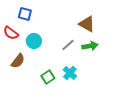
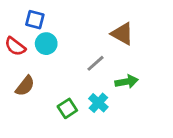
cyan circle: (34, 41) -> (46, 44), moved
green arrow: (90, 46) -> (127, 82), moved

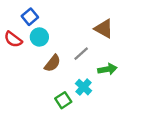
blue square: (35, 20) -> (30, 17), turned 35
brown semicircle: (25, 86) -> (53, 63), moved
green square: (67, 108) -> (63, 100), moved

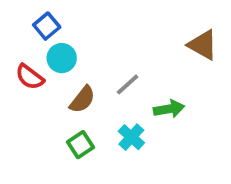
brown triangle: (104, 29) -> (203, 45), moved
red semicircle: (13, 39) -> (30, 77), moved
green square: (63, 100) -> (81, 145), moved

